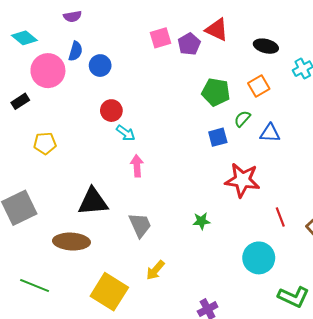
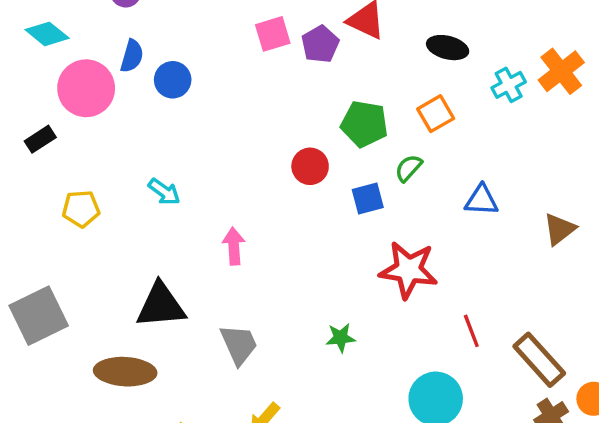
red circle: (111, 111) -> (310, 166), moved
cyan arrow: (126, 133) -> (164, 192), moved
blue triangle: (270, 133) -> (481, 200), moved

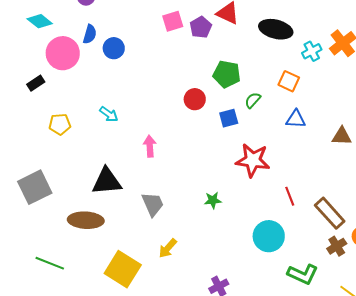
black ellipse: (448, 48) -> (276, 29), size x1.4
orange square: (436, 114) -> (289, 81), moved, turned -35
brown triangle: (560, 229) -> (342, 136), turned 40

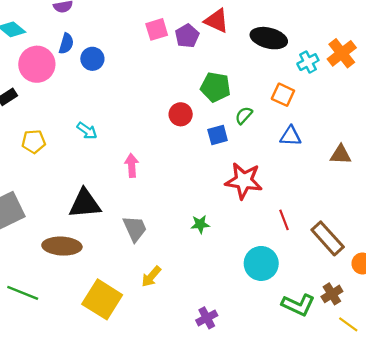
brown cross: (337, 246) -> (332, 294), moved

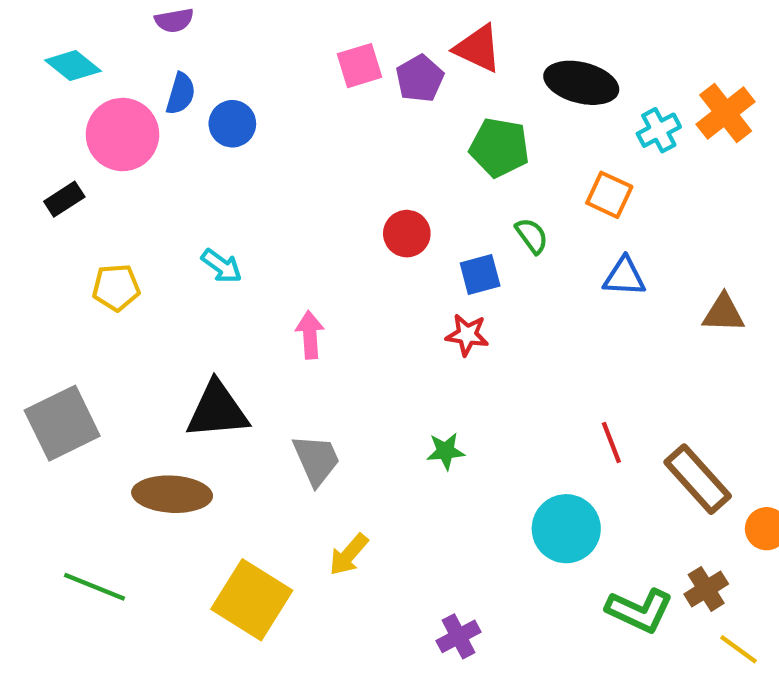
green pentagon: (215, 87) -> (499, 147), moved
green semicircle: (244, 115) -> (532, 236), turned 102
red star: (244, 181) -> (467, 335), moved, size x0.6

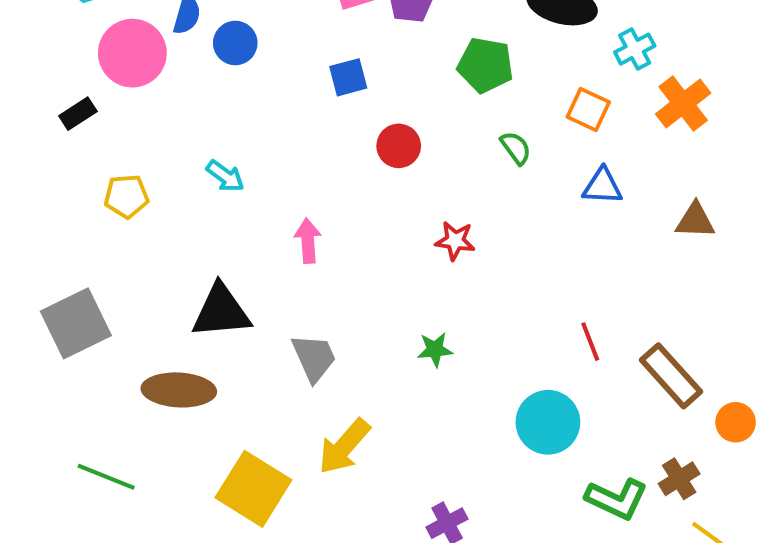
orange cross: (726, 113) -> (683, 104), moved
blue square: (480, 275) -> (348, 77), moved
yellow arrow: (349, 555) -> (344, 446), size x1.4

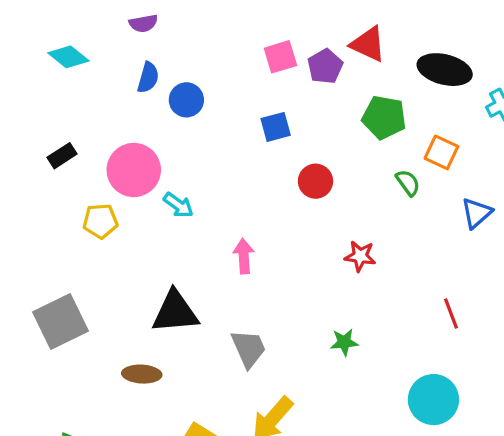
pink circle: (132, 53) -> (134, 170), moved
orange square: (588, 110) -> (441, 152), moved
blue triangle: (602, 186) -> (477, 213), turned -44
red line: (590, 342) -> (451, 313), moved
brown ellipse: (179, 390) -> (142, 374), size x0.7

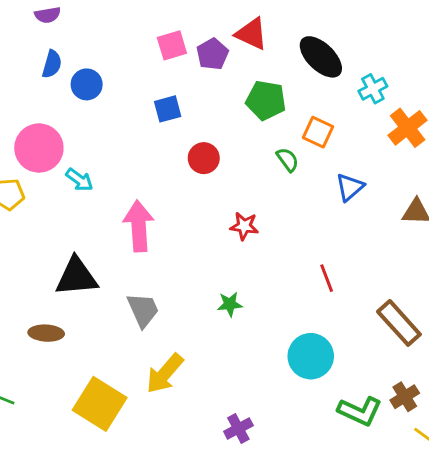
black ellipse: (445, 70) -> (321, 57), turned 30
pink arrow: (244, 256) -> (139, 226), size x1.6

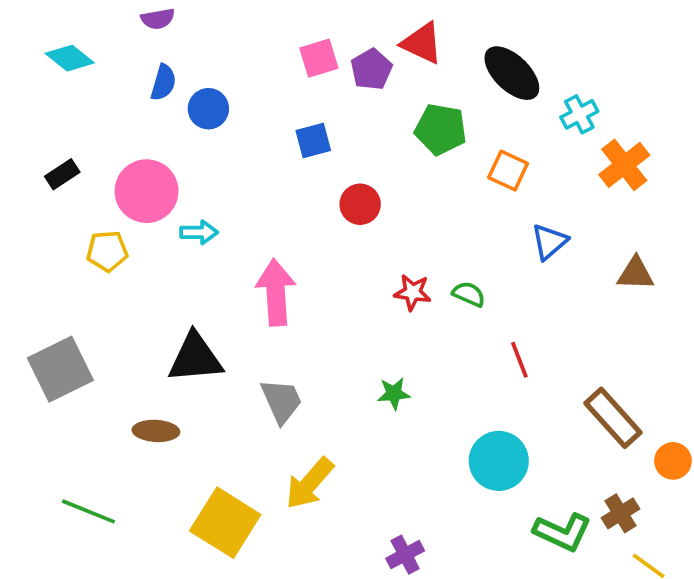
green semicircle: (288, 160) -> (469, 294), moved, turned -30
cyan arrow: (79, 180) -> (199, 232), turned -36

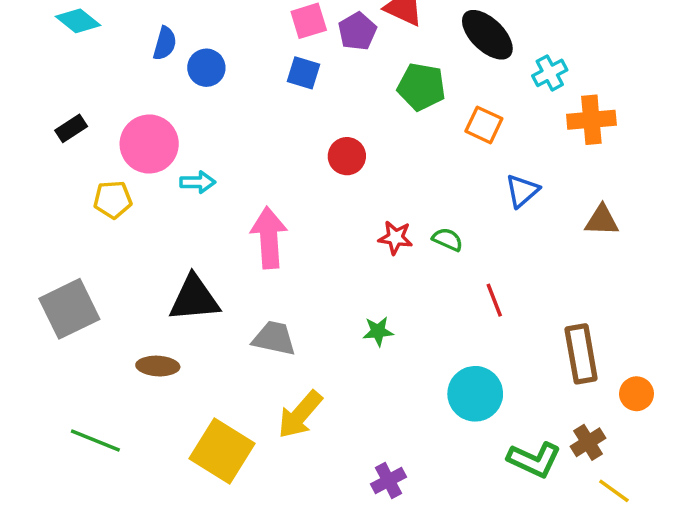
blue square: (313, 141) -> (304, 73), moved, turned 32
orange cross: (624, 165) -> (591, 120), turned 33
gray trapezoid: (281, 401) -> (274, 338), turned -54
brown rectangle: (613, 418) -> (581, 354), turned 32

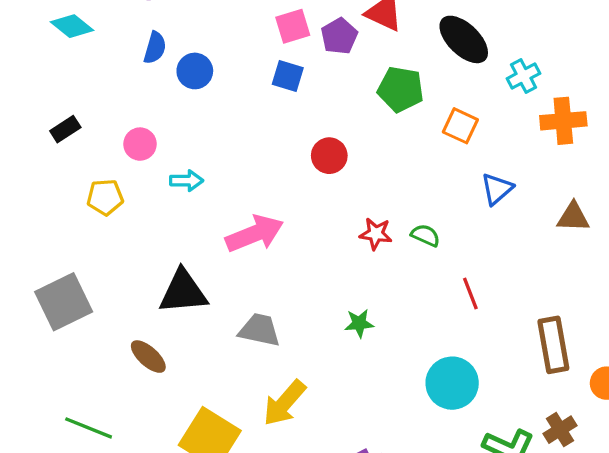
pink circle: (149, 144) -> (140, 144), size x0.6
pink arrow: (269, 238) -> (255, 234), turned 72
brown ellipse: (158, 366) -> (148, 357), turned 39

